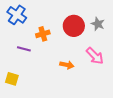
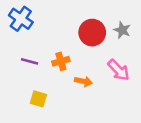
orange cross: (43, 34) -> (61, 61), moved
yellow square: (12, 79) -> (38, 99), moved

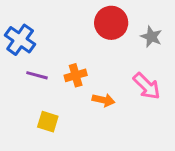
blue cross: (21, 19) -> (20, 40), moved
red circle: (92, 33) -> (111, 23), moved

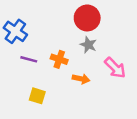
gray star: (151, 37) -> (88, 45), moved
orange cross: (76, 75) -> (59, 59), turned 35

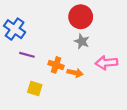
orange cross: (59, 59) -> (56, 65), moved
pink arrow: (115, 68) -> (106, 63), turned 130

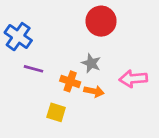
gray star: (82, 41) -> (91, 63), moved
yellow square: (35, 88) -> (56, 112), moved

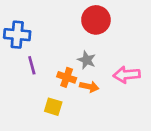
blue cross: (18, 37) -> (17, 35), turned -30
purple line: (34, 69) -> (32, 65), turned 60

